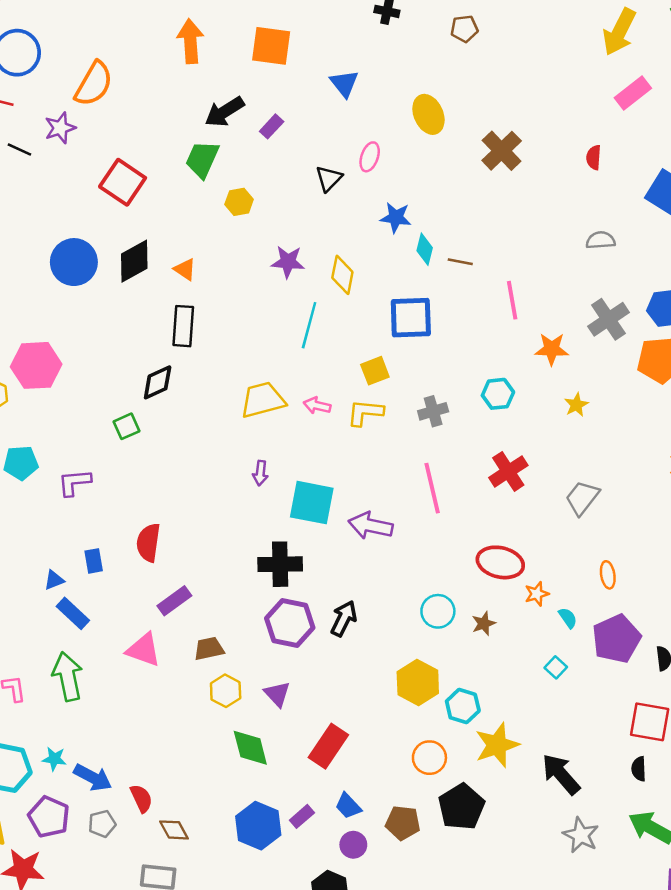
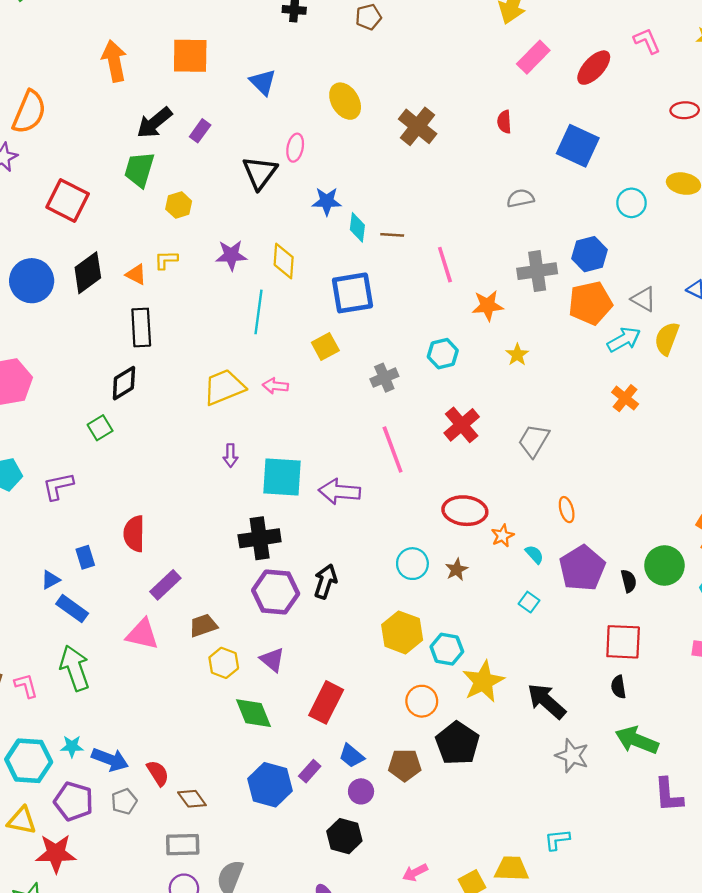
black triangle: (329, 178) -> (260, 173), size x1.4
gray cross: (608, 319) -> (537, 271), turned 33
yellow L-shape: (365, 413) -> (166, 260), moved, size x0.7

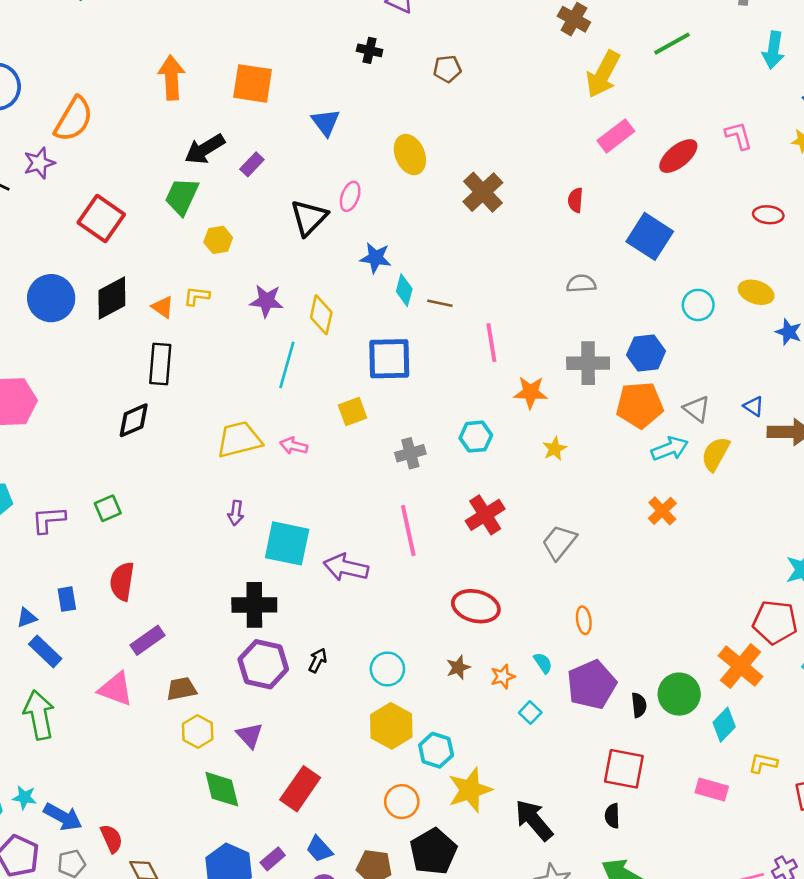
green square: (100, 428) -> (108, 508), moved
orange star: (503, 536) -> (503, 677), moved
cyan circle: (412, 564) -> (387, 669), moved
black arrow: (325, 581) -> (318, 660), size x0.7

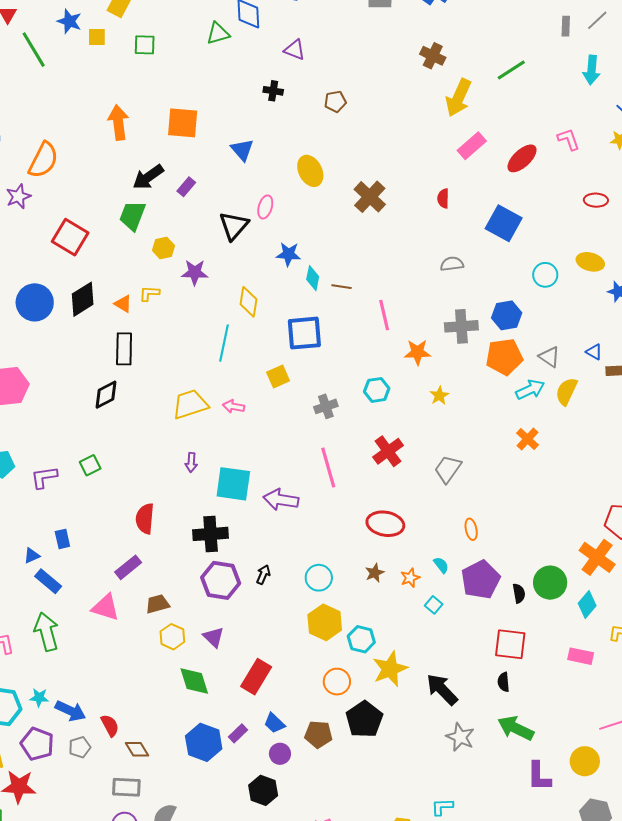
purple star: (266, 301) -> (195, 272), moved
red semicircle: (122, 581) -> (145, 519), moved

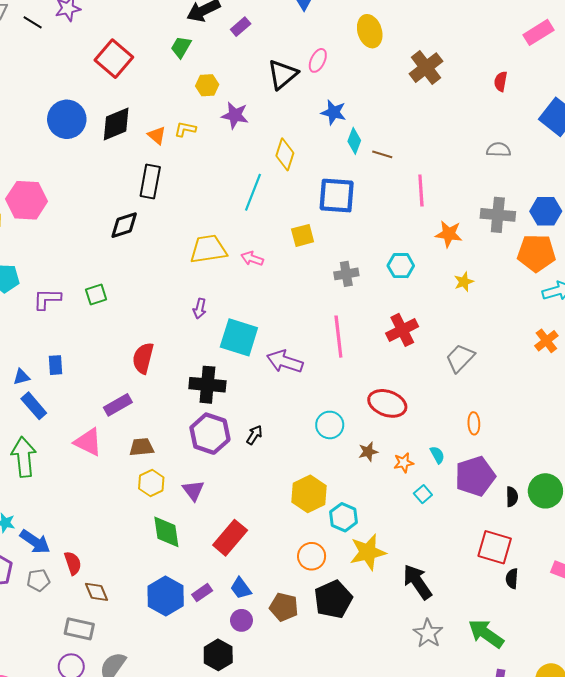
green trapezoid: (133, 216) -> (181, 47), size x0.7
cyan circle: (319, 578) -> (330, 425), moved
black semicircle: (504, 682) -> (512, 579), moved

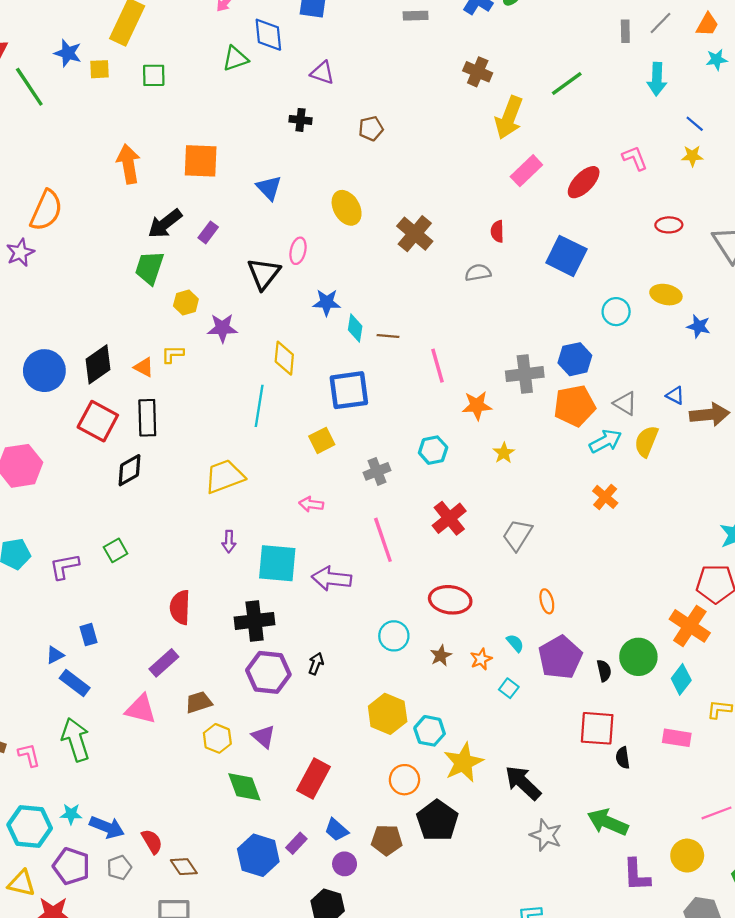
green trapezoid: (181, 47) -> (149, 268), size x1.4
red square: (114, 59) -> (98, 421), moved
gray semicircle: (499, 150) -> (478, 273), moved
pink arrow: (252, 259) -> (311, 504), moved

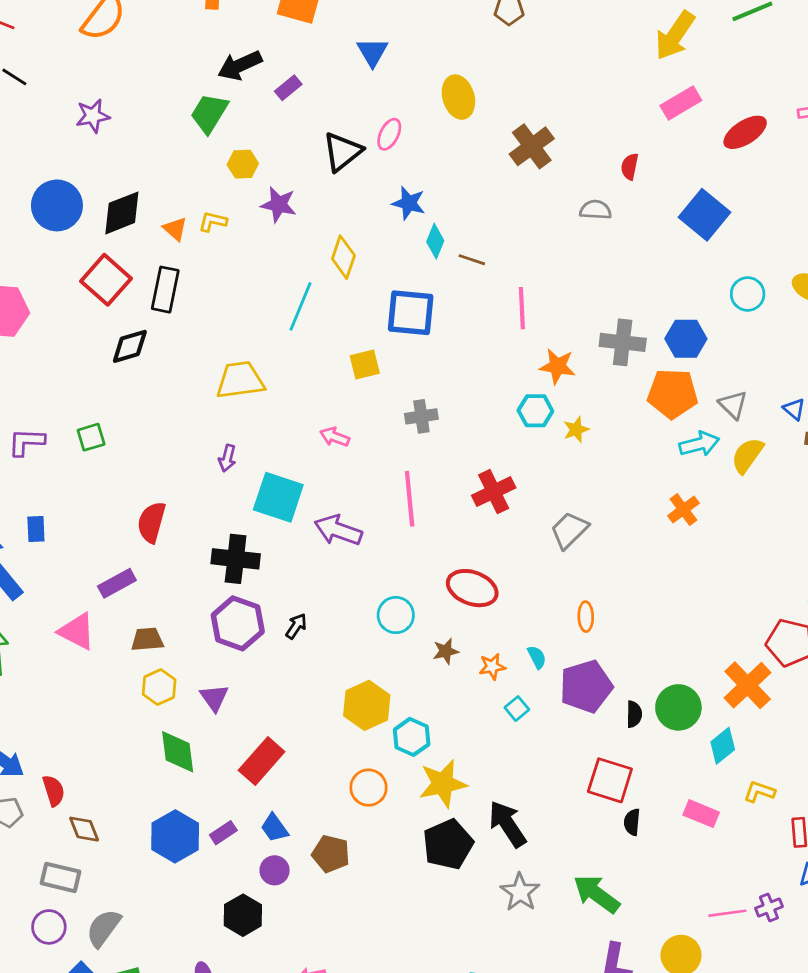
purple star: (20, 253) -> (93, 116), moved
cyan hexagon: (433, 450) -> (535, 411), moved
black pentagon: (437, 821) -> (448, 844), moved

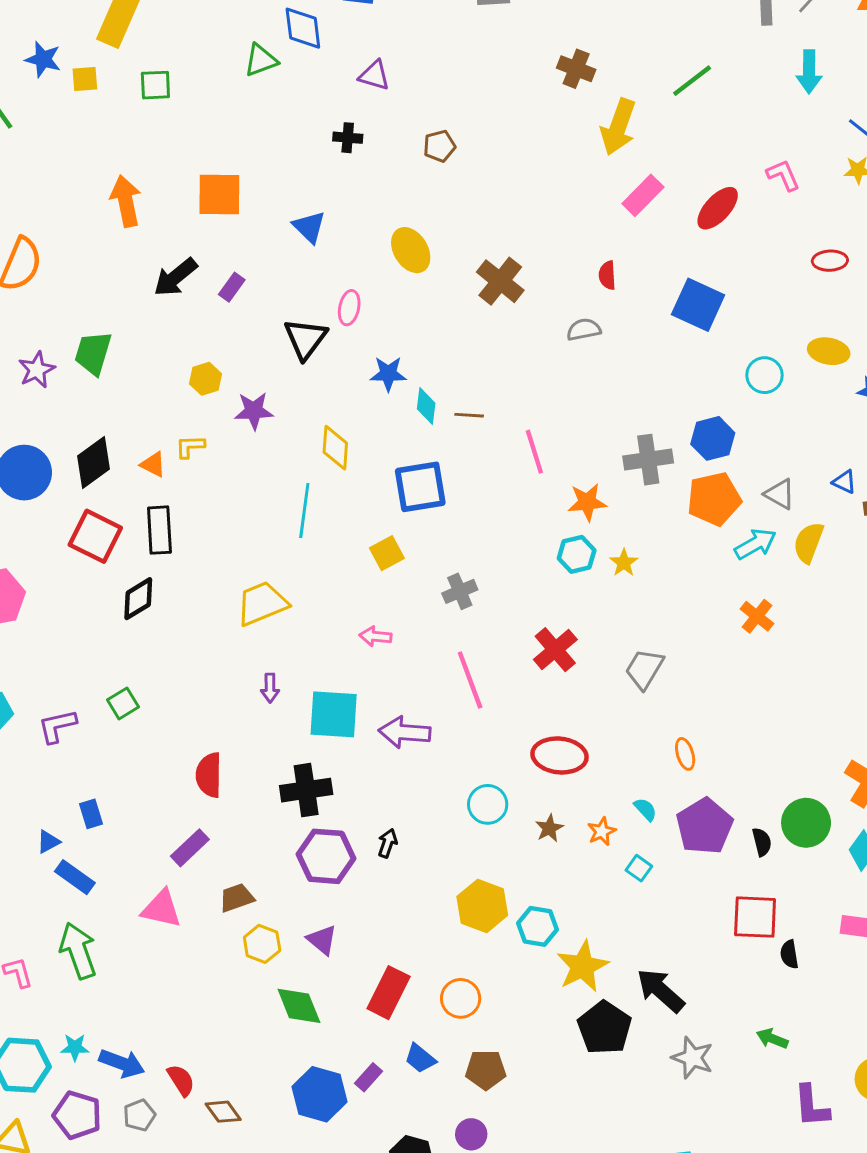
green trapezoid: (209, 113) -> (93, 353), moved
orange circle: (369, 788) -> (461, 998), moved
purple circle: (275, 870) -> (471, 1134), moved
green arrow: (596, 894) -> (772, 1039), size x0.6

